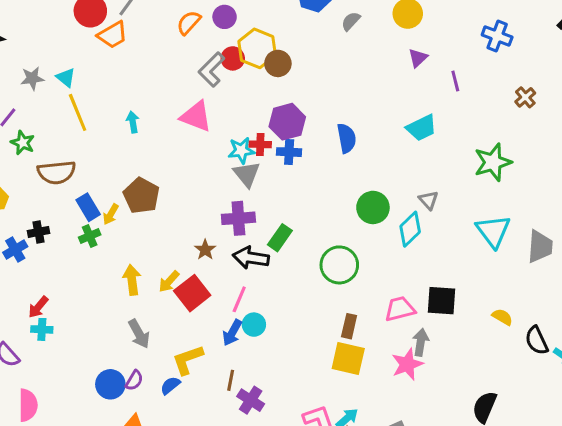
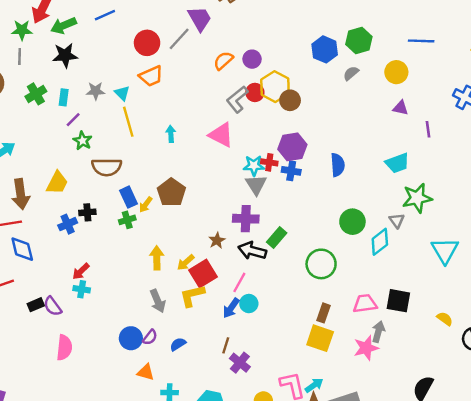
orange trapezoid: (113, 35) -> (151, 76), moved
purple triangle: (418, 58) -> (401, 108), turned 49
green star: (493, 162) -> (417, 198), moved
yellow L-shape: (188, 360) -> (192, 296), moved

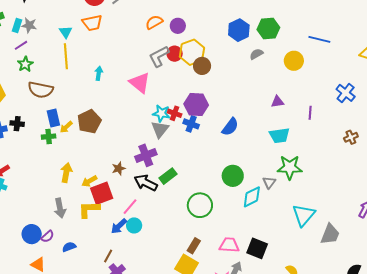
gray star: (96, 91) -> (29, 25), moved
purple triangle: (401, 108) -> (277, 102), moved, turned -32
blue semicircle: (338, 165) -> (230, 127), turned 30
purple cross: (246, 219) -> (146, 155), turned -35

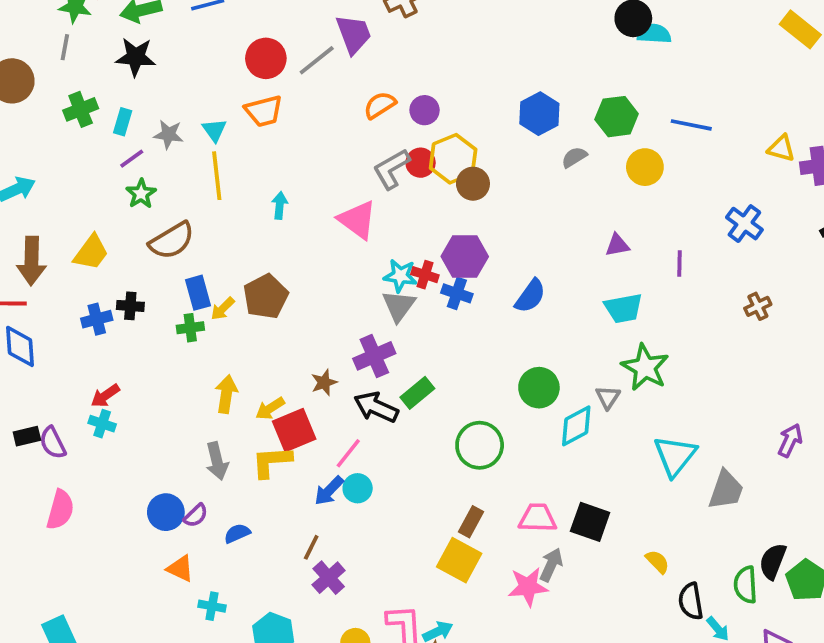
gray star: (29, 25) -> (169, 134), moved
green hexagon: (268, 29) -> (617, 117), moved
brown semicircle: (41, 90) -> (172, 241), turned -40
green star: (290, 167) -> (645, 367), turned 30

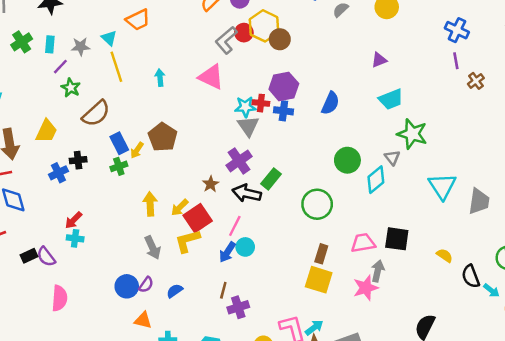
purple line: (679, 264) -> (456, 61), moved
purple cross: (329, 578) -> (238, 307), turned 35

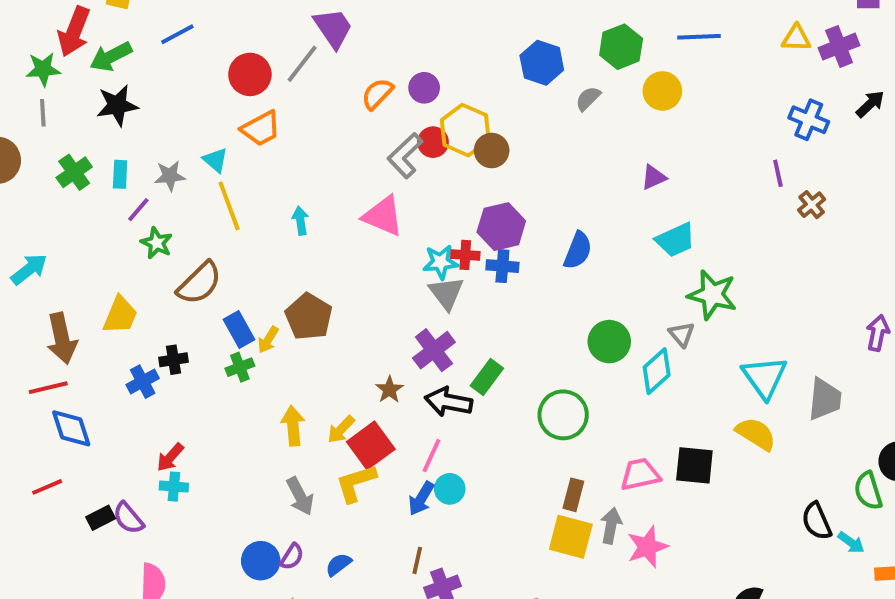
blue cross: (457, 30) -> (809, 120), moved
yellow semicircle: (445, 255) -> (756, 434), moved, size x1.5
gray arrow: (378, 271) -> (611, 526), moved

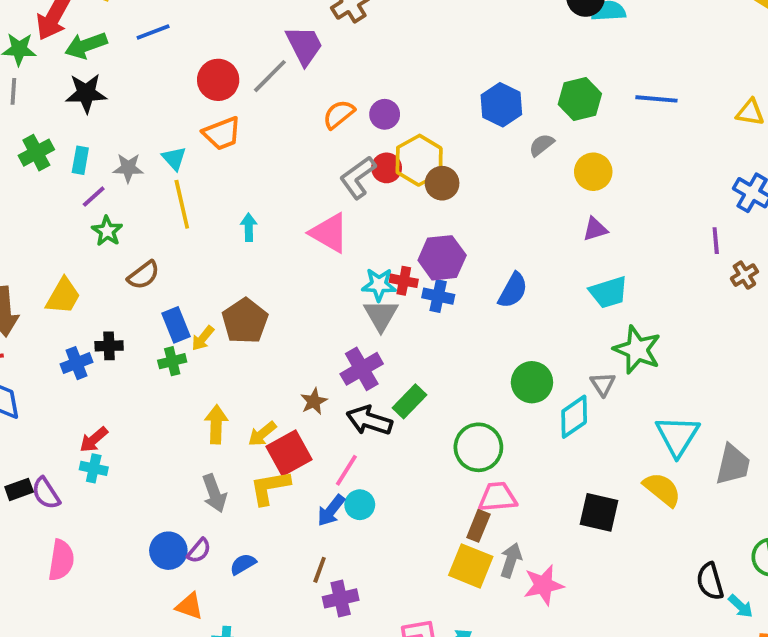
yellow circle: (662, 91) -> (593, 172), moved
brown semicircle: (199, 283) -> (143, 275), size x0.7
pink trapezoid: (640, 474) -> (498, 497), moved

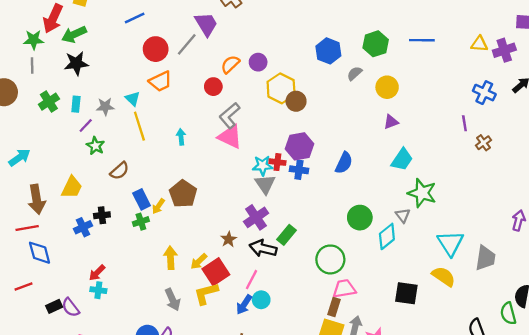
blue line: (153, 32) -> (135, 18), moved
red circle: (387, 168) -> (213, 87), moved
gray L-shape: (358, 177) -> (230, 116), moved
cyan trapezoid: (609, 292) -> (402, 160), turned -35

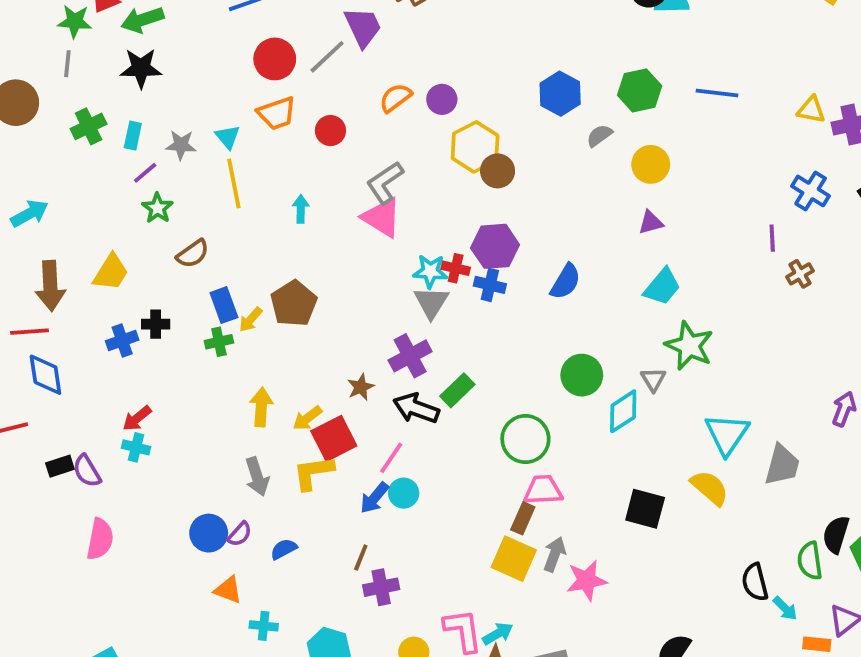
red circle: (213, 87) -> (330, 131), moved

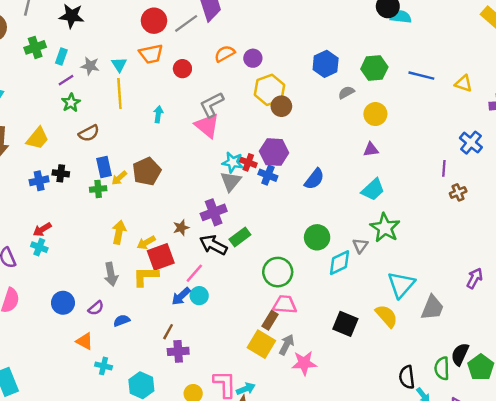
yellow triangle: (811, 110) -> (463, 84), moved
blue circle: (209, 533) -> (63, 303), moved

